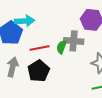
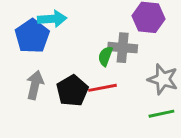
red line: (40, 48) -> (103, 88), moved

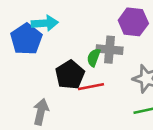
gray arrow: (35, 85) -> (41, 112), moved
black pentagon: (72, 91) -> (70, 75), moved

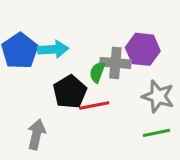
purple hexagon: (133, 22) -> (143, 49), moved
cyan arrow: (45, 23) -> (53, 49), moved

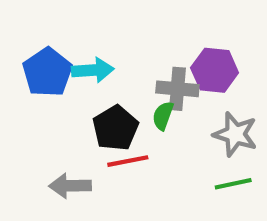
green semicircle: (97, 72) -> (163, 116), moved
red line: (94, 106) -> (128, 161), moved
gray arrow: (36, 134) -> (70, 186), turned -104

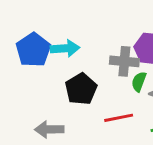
green semicircle: (163, 116) -> (139, 82), moved
red line: (128, 161) -> (119, 118), moved

